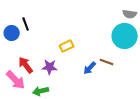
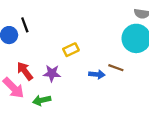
blue arrow: (90, 68) -> (97, 74), turned -128

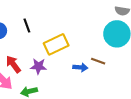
black line: (25, 25) -> (27, 26), moved
yellow rectangle: (71, 50) -> (56, 44), size x1.6

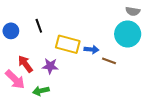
yellow rectangle: (56, 44) -> (68, 44), turned 40
blue arrow: (80, 67) -> (91, 49), moved

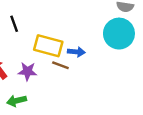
brown line: (109, 61) -> (60, 65), moved

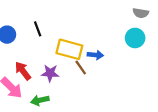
cyan circle: (119, 34) -> (135, 38), size x0.7
brown line: (60, 65) -> (81, 67), turned 35

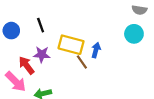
blue arrow: (95, 55) -> (96, 50), turned -80
purple star: (50, 73) -> (42, 54), moved

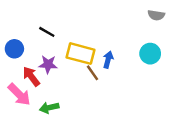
black line: (41, 25) -> (47, 32), turned -40
blue circle: (11, 31) -> (14, 49), moved
cyan circle: (134, 34) -> (150, 54), moved

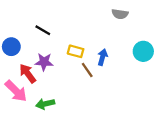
gray semicircle: (156, 15) -> (120, 14), moved
yellow rectangle: (80, 54) -> (76, 51), size x0.6

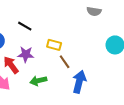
blue arrow: (102, 57) -> (79, 82), moved, size x1.5
green arrow: (45, 104) -> (38, 81), moved

